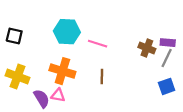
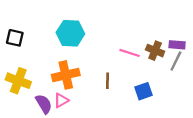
pink line: (98, 44) -> (130, 53), moved
orange cross: (62, 71) -> (66, 75), turned -30
blue square: (167, 86) -> (143, 91), moved
pink triangle: (58, 95) -> (61, 100), turned -40

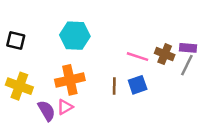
blue square: (143, 91) -> (138, 85), moved

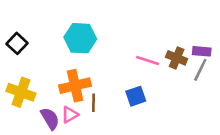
black square: (16, 41) -> (17, 43), turned 30
blue square: (138, 85) -> (136, 96), moved
brown line: (114, 86) -> (94, 103), moved

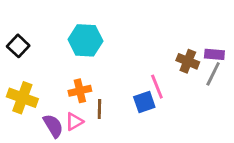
pink line: (148, 61) -> (157, 87), moved, turned 50
orange cross: (75, 86) -> (80, 91), size x0.7

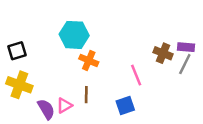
black square: (18, 46) -> (17, 51), moved, turned 30
orange cross: (80, 91) -> (89, 60), moved, turned 36
blue square: (144, 102) -> (125, 105), moved

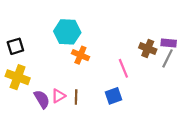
brown line: (86, 95) -> (76, 97), moved

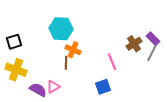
purple rectangle: (169, 43) -> (153, 39), turned 40
brown cross: (148, 48) -> (134, 44), turned 35
brown line: (76, 97) -> (66, 63), moved
purple semicircle: (42, 99) -> (38, 90), turned -30

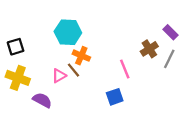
purple rectangle: (153, 39) -> (170, 32), moved
brown line: (66, 63) -> (73, 70), turned -40
pink triangle: (53, 87) -> (59, 76), moved

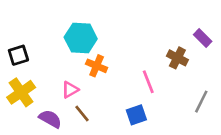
brown cross: (149, 49) -> (177, 58), turned -30
gray line: (169, 59) -> (201, 102), moved
brown line: (73, 70) -> (82, 114), moved
yellow cross: (18, 78) -> (21, 92), turned 35

